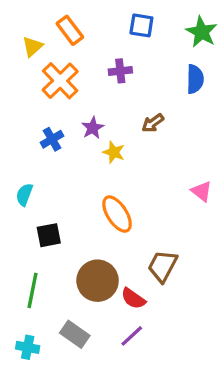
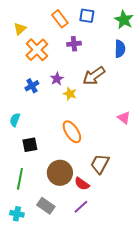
orange rectangle: (70, 30) -> (60, 19), moved
brown arrow: (153, 123) -> (94, 76), size x1.6

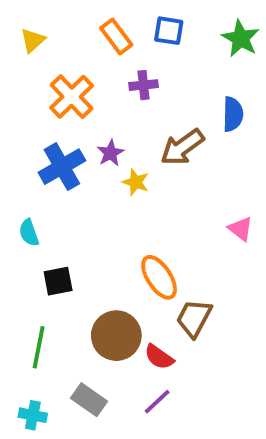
yellow triangle: (20, 29) -> (33, 40), moved
blue semicircle: (120, 49) -> (233, 114), moved
blue cross: (32, 86) -> (62, 167), size x1.6
cyan semicircle: (15, 120) -> (29, 233), turned -40
orange ellipse: (72, 132) -> (159, 277), moved

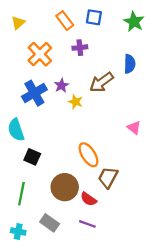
cyan semicircle: (29, 233) -> (16, 130), size x1.5
black square: (58, 281) -> (32, 157), turned 35
purple line: (157, 402) -> (87, 224), turned 63

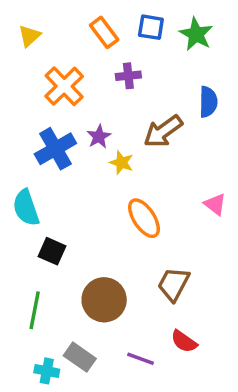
green star: (134, 22) -> (196, 34), moved
orange ellipse: (88, 155) -> (144, 218), moved
red semicircle: (88, 199) -> (184, 341), moved
cyan cross: (18, 232) -> (47, 371), moved

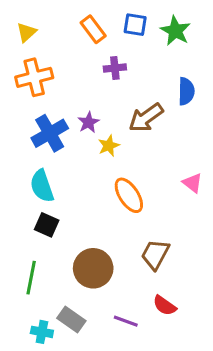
orange cross: (64, 86) -> (34, 77), moved, turned 30
yellow star: (121, 163) -> (109, 146), turned 30
cyan semicircle: (26, 208) -> (42, 186), moved

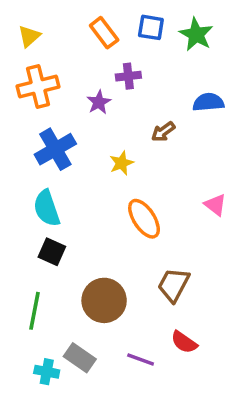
blue semicircle: (186, 91) -> (208, 102), turned -96
brown arrow: (146, 118) -> (163, 132), size x0.6
purple star: (88, 122) -> (99, 102), moved

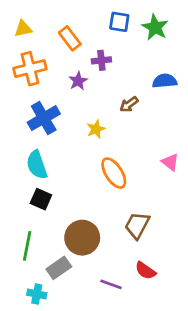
orange rectangle: (104, 33) -> (70, 38), moved
yellow triangle: (29, 36) -> (23, 29), turned 30
gray rectangle: (80, 358) -> (59, 268), moved, turned -70

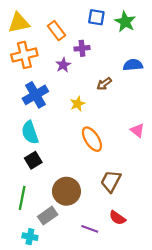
yellow triangle: (23, 29) -> (19, 23), size x1.5
black square: (41, 199) -> (33, 160), turned 35

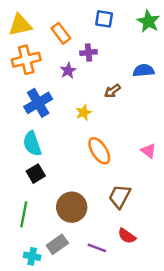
green star: (125, 22) -> (148, 21), moved
pink triangle: (137, 130) -> (148, 151), moved
gray rectangle: (48, 216) -> (57, 244), moved

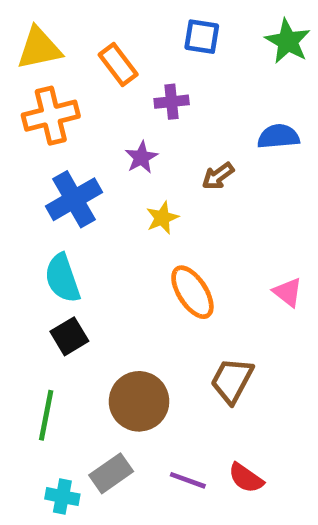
purple star: (68, 70) -> (141, 157), moved
red semicircle: (127, 236) -> (246, 478), moved

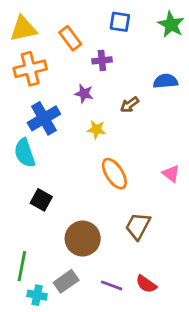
purple star: (141, 157) -> (84, 94), turned -30
yellow star: (162, 218) -> (96, 129), turned 30
cyan semicircle: (62, 278) -> (25, 153), moved
black square: (69, 336) -> (41, 200), turned -30
green line: (46, 415) -> (22, 266), moved

